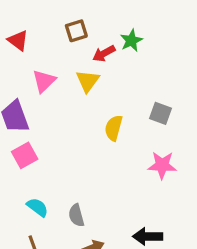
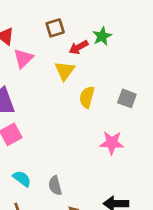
pink triangle: (44, 81) -> (23, 58), moved
yellow semicircle: (114, 128) -> (87, 97), moved
pink star: (162, 165) -> (112, 143), moved

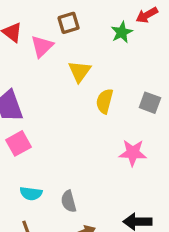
red arrow: (79, 47) -> (147, 15), moved
pink triangle: (23, 58) -> (42, 46), moved
cyan semicircle: (22, 179) -> (31, 193), turned 150

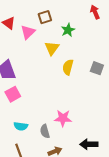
red arrow: (147, 15) -> (95, 12), turned 96
green star: (122, 32) -> (68, 30), moved
pink star: (133, 153) -> (63, 118), moved

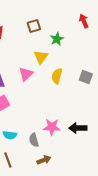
pink triangle: (28, 32) -> (26, 74), moved
black arrow: (89, 144) -> (78, 128), moved

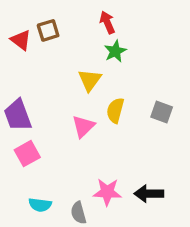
red arrow: (84, 21) -> (107, 22), moved
brown square: (34, 26) -> (48, 30), moved
pink triangle: (26, 74) -> (83, 126), moved

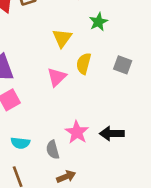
green star: (115, 51) -> (98, 22), moved
pink star: (107, 192) -> (77, 132), turned 30

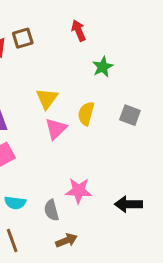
yellow triangle: (62, 38) -> (47, 99), moved
pink star: (77, 132) -> (79, 191), turned -30
black arrow: (112, 134) -> (128, 204), moved

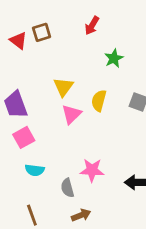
red arrow: (79, 31) -> (92, 26), turned -126
cyan semicircle: (15, 203) -> (35, 170), moved

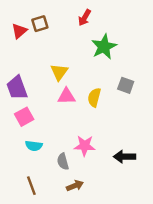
red triangle: (18, 41) -> (19, 31), turned 42
green star: (114, 58) -> (104, 47), size x1.5
yellow semicircle: (99, 101) -> (94, 97), moved
pink triangle: (72, 114) -> (66, 96), turned 42

